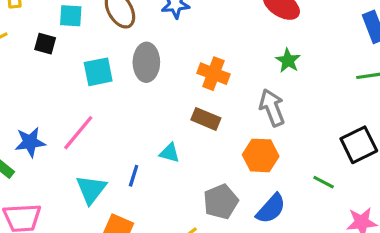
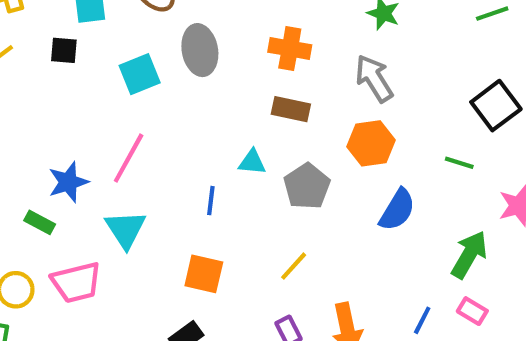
cyan triangle: (91, 189) -> (126, 229), moved
gray pentagon: (221, 202) -> (307, 186), moved

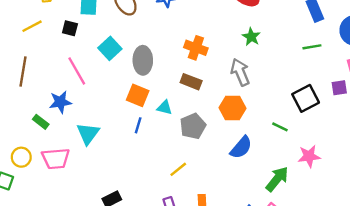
gray ellipse: (200, 50) -> (143, 60), moved
cyan square: (140, 74) -> (110, 48), turned -30
pink line: (129, 158) -> (77, 71), moved, turned -68
orange square: (204, 274) -> (138, 95), moved

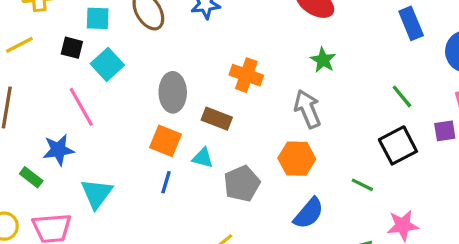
green line: (312, 47) -> (402, 96), moved, turned 60
cyan square: (110, 48) -> (107, 64), moved
brown rectangle: (191, 82) -> (217, 119), moved

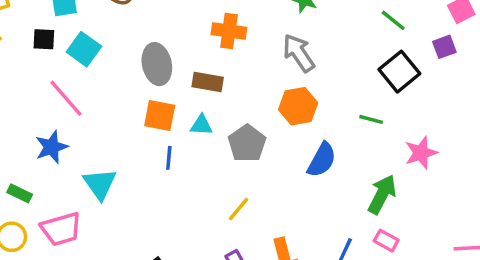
green rectangle: (31, 177) -> (20, 193), moved

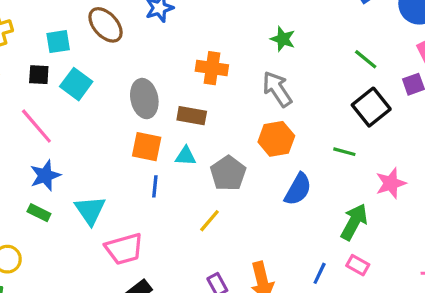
pink line: (66, 98) -> (36, 126), moved
green rectangle: (20, 193) -> (39, 213), moved
yellow line: (239, 209) -> (209, 221), moved
pink trapezoid: (61, 229) -> (124, 249), moved

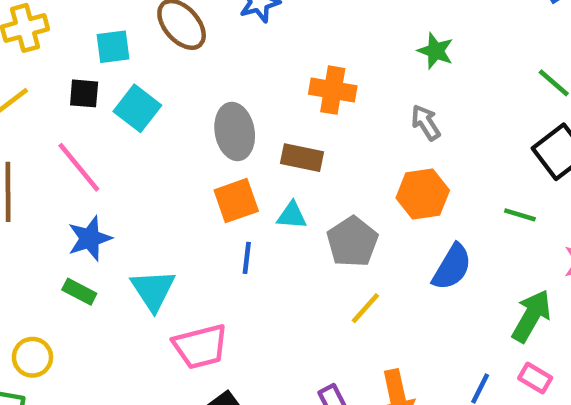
gray arrow: (277, 89) -> (426, 123), size x0.7
orange square: (147, 147) -> (236, 201), turned -32
yellow line: (209, 221) -> (365, 308), moved

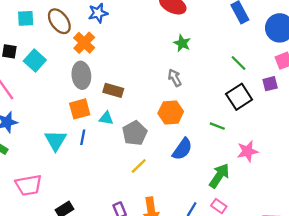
cyan square: (113, 47) -> (26, 18), moved
orange cross: (333, 90) -> (84, 43), moved, turned 30
cyan triangle: (153, 290) -> (56, 140), moved
pink trapezoid: (200, 347) -> (29, 185), moved

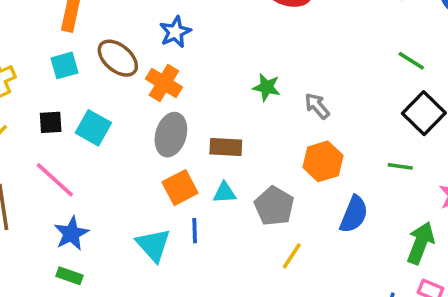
green star: (182, 43) -> (267, 87), moved
gray ellipse: (81, 75) -> (171, 135), turned 35

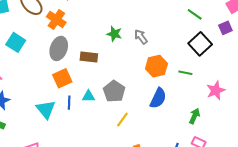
green star: (267, 87) -> (114, 34), moved
orange hexagon: (323, 161) -> (156, 66), moved
cyan triangle: (225, 193) -> (88, 96), moved
green arrow: (421, 243) -> (195, 116), size x0.7

